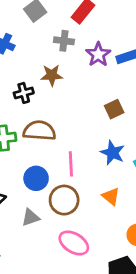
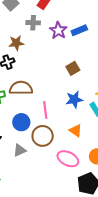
brown star: (52, 75) -> (16, 43), moved
blue star: (113, 153) -> (74, 99), turned -30
pink ellipse: (74, 243) -> (68, 159), moved

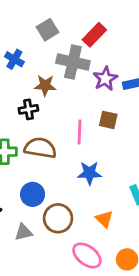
gray cross: (33, 23) -> (73, 62), size x1.6
brown square: (73, 68) -> (108, 120), moved, turned 32
blue star: (74, 99) -> (90, 173), moved
pink line: (45, 110) -> (80, 132), moved

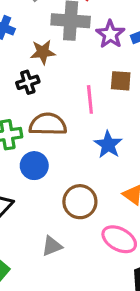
blue star: (90, 173) -> (108, 145), turned -30
blue circle: (33, 194) -> (34, 166), moved
gray triangle: (23, 232) -> (52, 246), moved

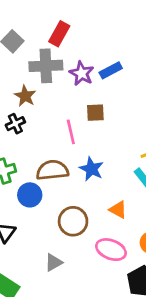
brown star: (43, 52) -> (25, 96), turned -30
brown semicircle: (48, 124) -> (52, 170), moved

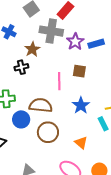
blue star: (91, 169) -> (81, 105), moved
brown circle: (73, 221) -> (48, 132), moved

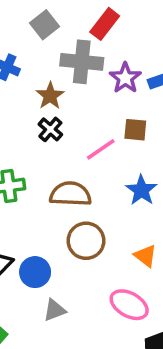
black cross: (21, 67) -> (50, 129), moved, turned -32
pink line: (59, 81) -> (101, 149), turned 60
blue circle: (21, 119) -> (35, 272), moved

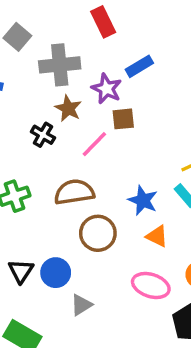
red rectangle: (105, 24) -> (103, 22), moved, turned -52
purple star: (125, 78) -> (107, 89), moved
brown star: (50, 96) -> (68, 108), moved
blue star: (141, 190) -> (143, 200), moved

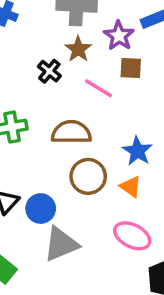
pink line: (94, 144) -> (99, 88), turned 68
orange triangle: (157, 236) -> (131, 187), moved
gray triangle: (81, 305) -> (61, 244), size x1.6

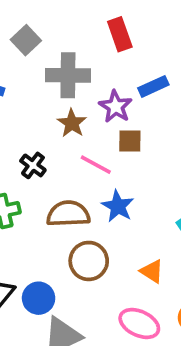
black cross: (49, 71) -> (33, 165), moved
blue star: (137, 151) -> (118, 206), moved
orange triangle: (131, 187) -> (152, 271), moved

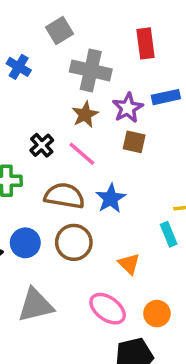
pink line: (96, 165) -> (82, 154), moved
blue circle: (39, 298) -> (25, 243), moved

